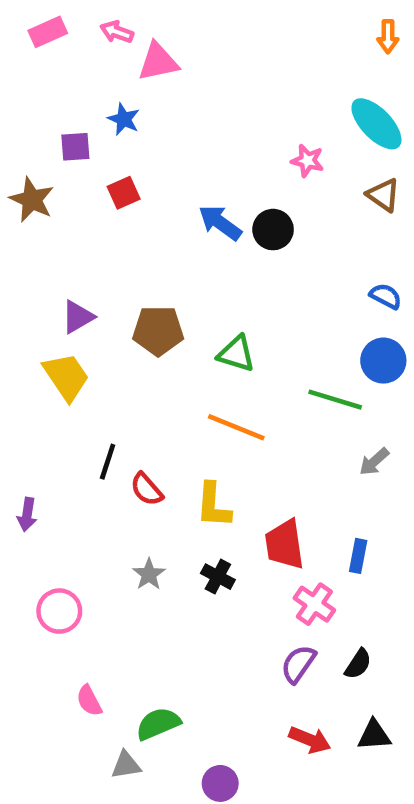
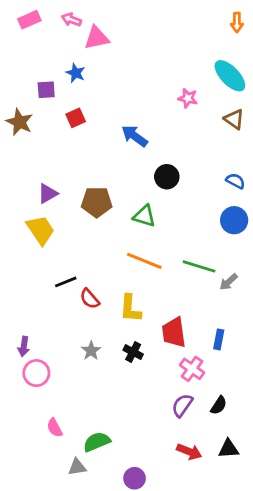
black circle: (273, 230) -> (167, 177), moved
green line: (335, 400) -> (199, 266), moved
black line: (108, 462) -> (66, 282), turned 50
purple arrow: (27, 515) -> (24, 346), moved

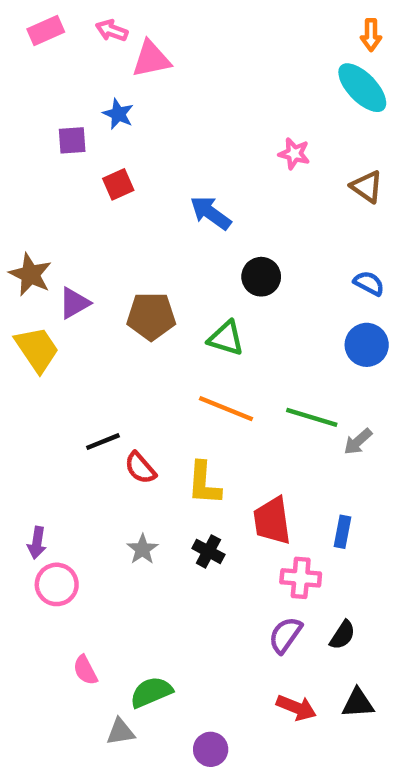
cyan ellipse: (230, 76) -> (362, 88), moved
brown star: (20, 122) -> (30, 274), moved
yellow trapezoid: (41, 230) -> (37, 349), moved
pink cross: (192, 369) -> (301, 578), turned -30

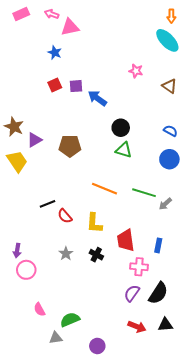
purple square: (72, 140) -> (76, 86), moved
green triangle: (226, 338) -> (124, 150), moved
black semicircle: (342, 635) -> (158, 293), size x1.6

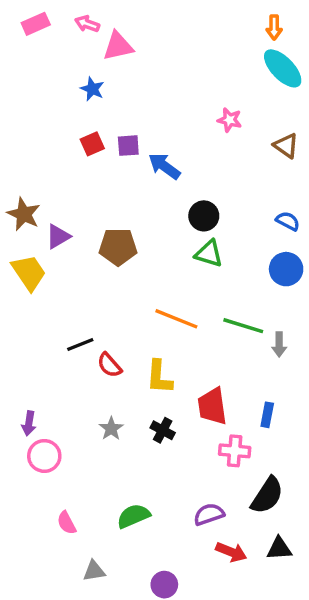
orange arrow: (171, 16) -> (274, 27), moved
gray arrow: (165, 204) -> (279, 345), turned -48
purple semicircle: (132, 293) -> (209, 514), moved, turned 36
green semicircle: (70, 320) -> (133, 516), moved

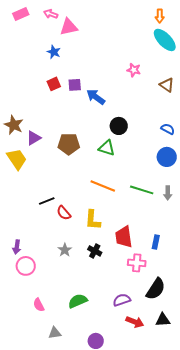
green triangle: (209, 254) -> (107, 148), moved
gray arrow: (279, 345) -> (168, 193), moved

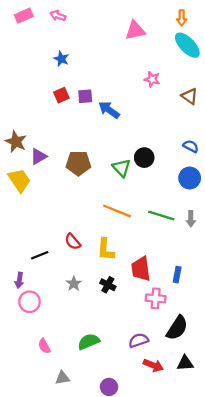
pink triangle: (69, 27) -> (135, 30), moved
black circle: (119, 126) -> (144, 158), moved
green triangle: (107, 148) -> (121, 168), turned 30
black line: (47, 201) -> (40, 255), moved

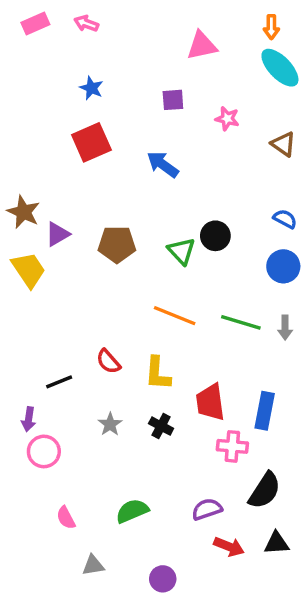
red square: (61, 95) -> (91, 142), size x1.6
purple square: (85, 96) -> (173, 100), moved
blue rectangle: (177, 275) -> (265, 411), size x1.5

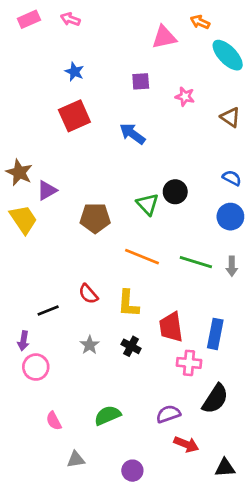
orange arrow: (271, 27) -> (200, 22), moved, turned 114
brown pentagon: (117, 244) -> (95, 218), moved
black triangle: (277, 543) -> (225, 468), moved

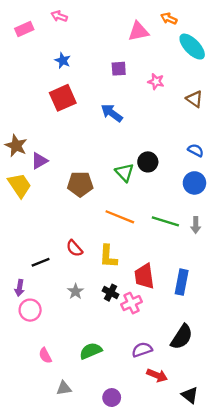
pink rectangle: (29, 19) -> (24, 29), moved
pink cross: (189, 363) -> (132, 303), moved, turned -30
black triangle: (225, 468) -> (190, 395), turned 42

